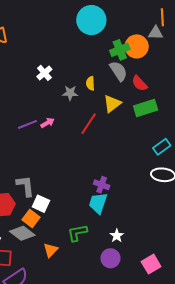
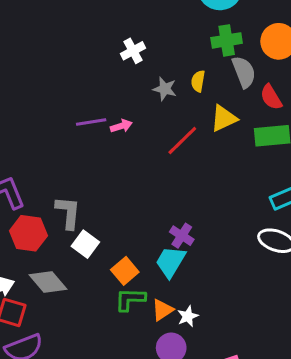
green cross: (120, 50) -> (227, 40), moved
orange square: (31, 219) -> (125, 271), moved
orange triangle: (51, 250) -> (163, 310), moved

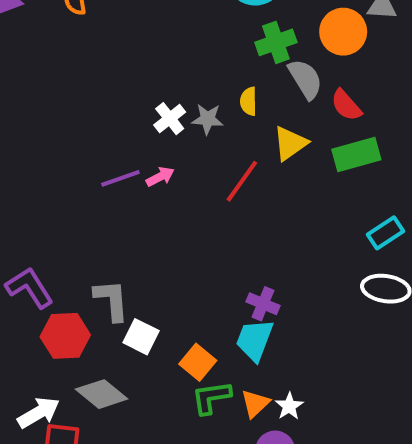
white cross: (133, 51) -> (170, 119), moved

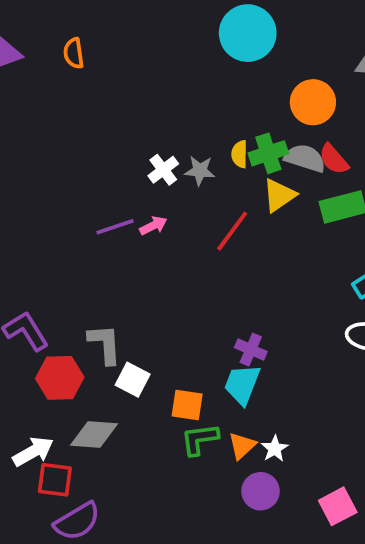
orange circle: (343, 32) -> (313, 102), moved
green cross: (276, 42) -> (268, 153), moved
gray semicircle: (305, 79) -> (305, 158), moved, turned -42
orange square: (198, 362) -> (187, 405), turned -32
gray diamond: (102, 394) -> (94, 435), turned -36

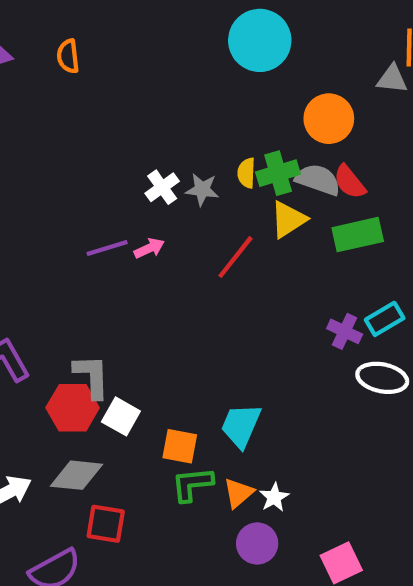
purple cross: (251, 350) -> (345, 331), moved
red hexagon: (60, 378) -> (73, 408), moved
red square: (55, 480) -> (106, 524), moved

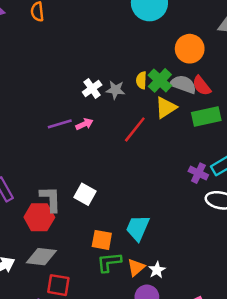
green cross: (278, 173) -> (160, 80), turned -30
white square: (121, 416) -> (85, 194), moved

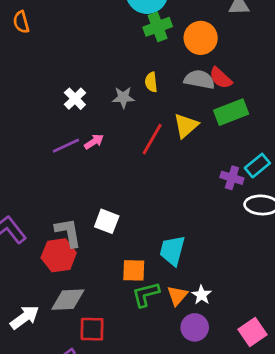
green cross: (160, 80) -> (158, 27), moved, turned 35
white cross: (92, 88) -> (75, 99), moved
yellow triangle: (166, 108) -> (186, 126), moved

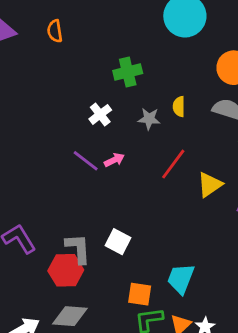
green cross: (158, 27) -> (128, 72), moved
yellow triangle: (186, 126) -> (210, 185), moved
purple line: (66, 146) -> (86, 161), turned 56

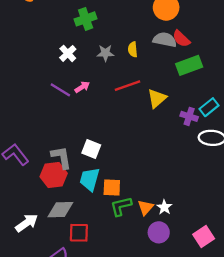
yellow semicircle: (179, 106) -> (133, 49), moved
red line: (173, 164) -> (127, 86), turned 40
cyan trapezoid: (181, 279) -> (90, 179), moved

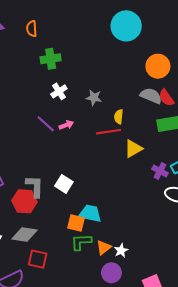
green cross: (86, 19) -> (51, 59), moved
yellow semicircle: (133, 49) -> (119, 117), moved
cyan trapezoid: (90, 179) -> (90, 213), moved, turned 75

